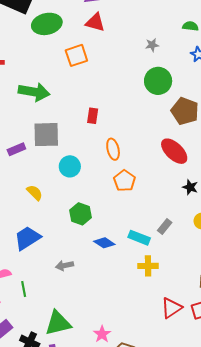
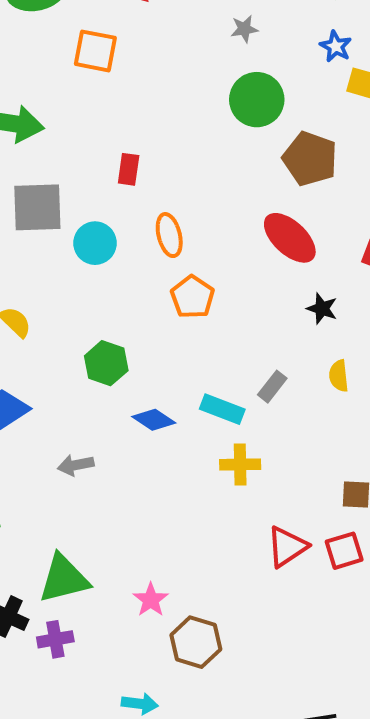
orange square: (76, 55) -> (95, 51), turned 30
cyan circle: (70, 166) -> (95, 243), moved

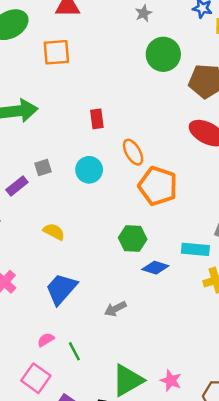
gray square: (37, 207) -> (43, 168), moved, size x0.5
orange pentagon: (192, 297) -> (158, 186), size x1.4
green hexagon: (106, 363) -> (133, 239), moved
pink star: (151, 600) -> (171, 381), moved

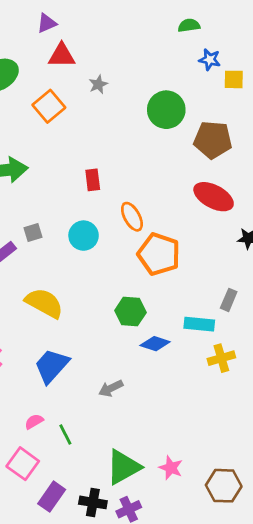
gray star: (144, 13) -> (98, 84), moved
orange square: (56, 52) -> (49, 106), turned -36
yellow semicircle: (54, 232) -> (44, 303), size x1.6

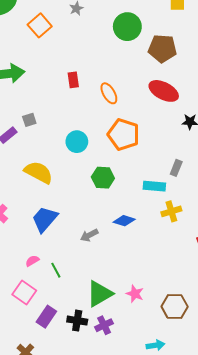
orange ellipse: (132, 217) -> (109, 93), moved
cyan circle: (84, 236) -> (77, 142), moved
blue diamond: (155, 344) -> (124, 221), moved

